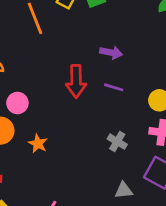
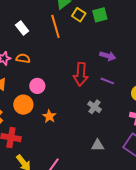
gray cross: (117, 142) -> (95, 107), moved
gray triangle: (124, 190) -> (98, 145), moved

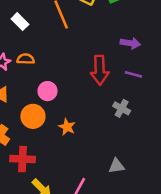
gray triangle: (98, 145) -> (116, 166), moved

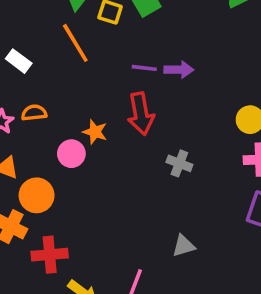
purple line: (133, 74) -> (144, 68), moved
orange circle: (33, 116) -> (37, 195), moved
orange star: (67, 127) -> (95, 132), moved

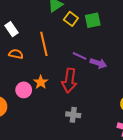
orange line: (75, 43) -> (44, 44), moved
orange semicircle: (34, 113) -> (16, 54), moved
gray cross: (179, 163) -> (73, 115), moved, turned -32

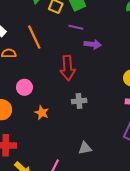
purple line: (80, 56) -> (76, 27), moved
orange star: (41, 82) -> (42, 113), moved

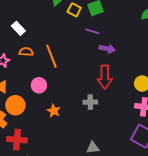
orange line: (34, 37) -> (51, 56), moved
red arrow: (68, 68) -> (105, 77), moved

